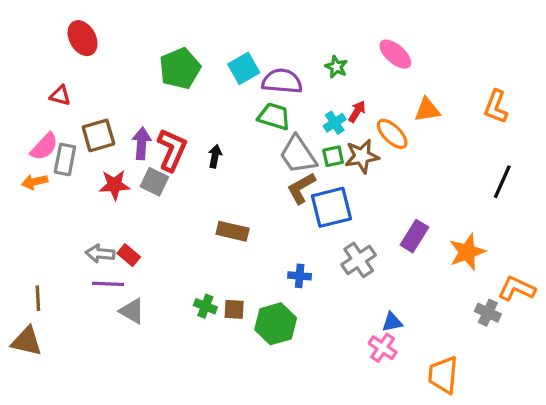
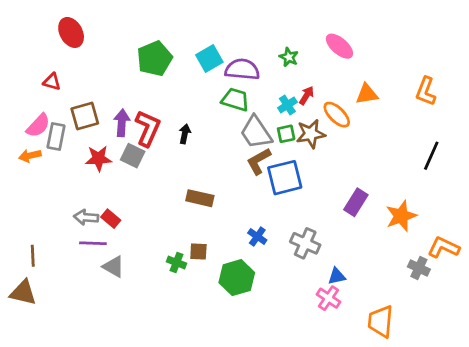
gray cross: (359, 260) -> (305, 243), moved, turned -32
blue cross: (300, 276) -> (257, 236), turned 30
brown square: (234, 309) -> (198, 252), moved

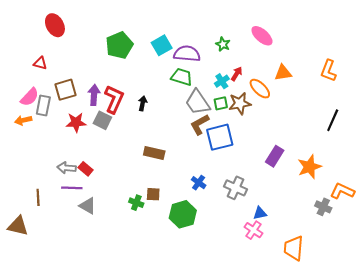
brown line: (33, 256) -> (38, 197), moved

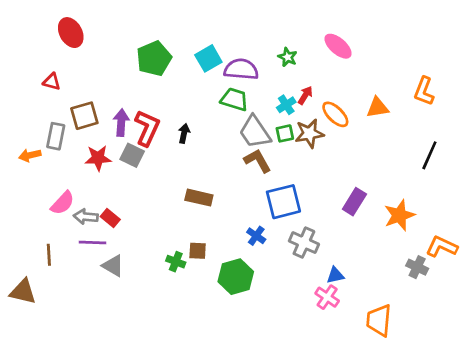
orange triangle: (283, 73) -> (378, 108), moved
pink semicircle: (30, 97) -> (63, 203), moved
brown L-shape: (200, 124) -> (258, 161), turned 90
blue square: (220, 137) -> (283, 202), moved

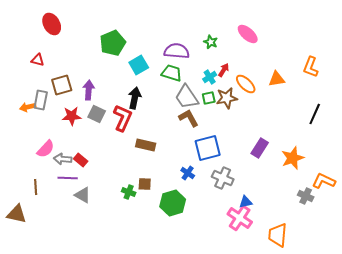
cyan square: (208, 58) -> (139, 65), moved
red L-shape: (147, 128) -> (123, 118), moved
black arrow: (184, 133) -> (135, 98), size x1.5
orange arrow: (30, 155) -> (28, 107), moved
pink cross: (327, 297) -> (240, 218), size x1.4

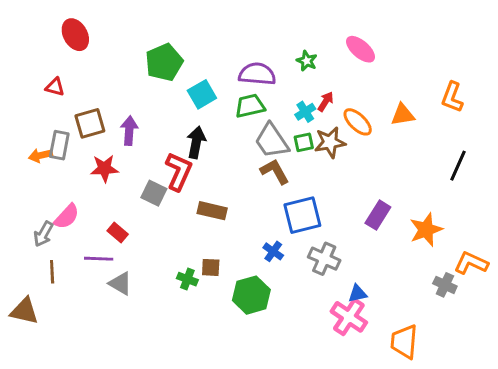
green trapezoid: (172, 73) -> (250, 106), turned -30
gray square: (97, 114) -> (154, 193), moved
gray arrow: (63, 159) -> (43, 234), moved, turned -66

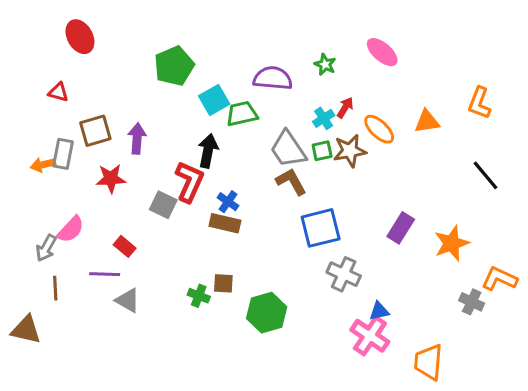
green trapezoid: (250, 106) -> (242, 114), moved
black line: (458, 166) -> (486, 175), turned -64
blue cross: (273, 251) -> (228, 202), moved

